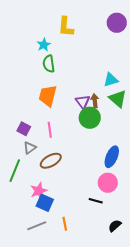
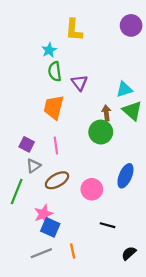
purple triangle: (83, 102) -> (79, 83), moved
pink circle: (108, 183) -> (92, 189), moved

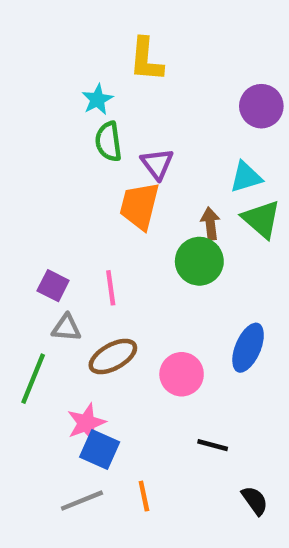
purple circle: (131, 25) -> (261, 106), moved
orange trapezoid: (54, 107) -> (139, 206), moved
gray triangle: (33, 166) -> (66, 328), turned 40
black semicircle: (129, 253) -> (255, 501), turned 96

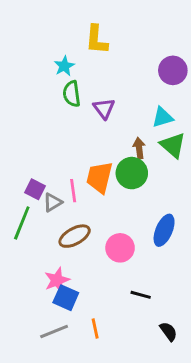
orange trapezoid: (139, 206) -> (100, 177), moved
gray triangle: (66, 328) -> (53, 202), moved, turned -36
green line: (33, 379) -> (22, 223), moved

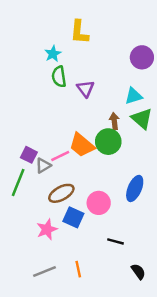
orange trapezoid: (100, 177) -> (82, 145), turned -64
pink line: (73, 191) -> (60, 156), turned 72
blue square: (66, 298) -> (73, 217), moved

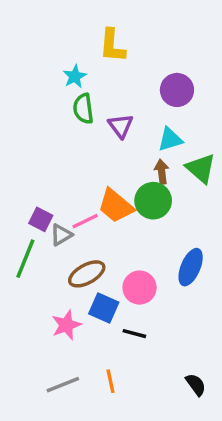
purple circle: (142, 57) -> (177, 90), moved
cyan triangle: (134, 96) -> (170, 139), moved
black line: (115, 241) -> (134, 334), moved

